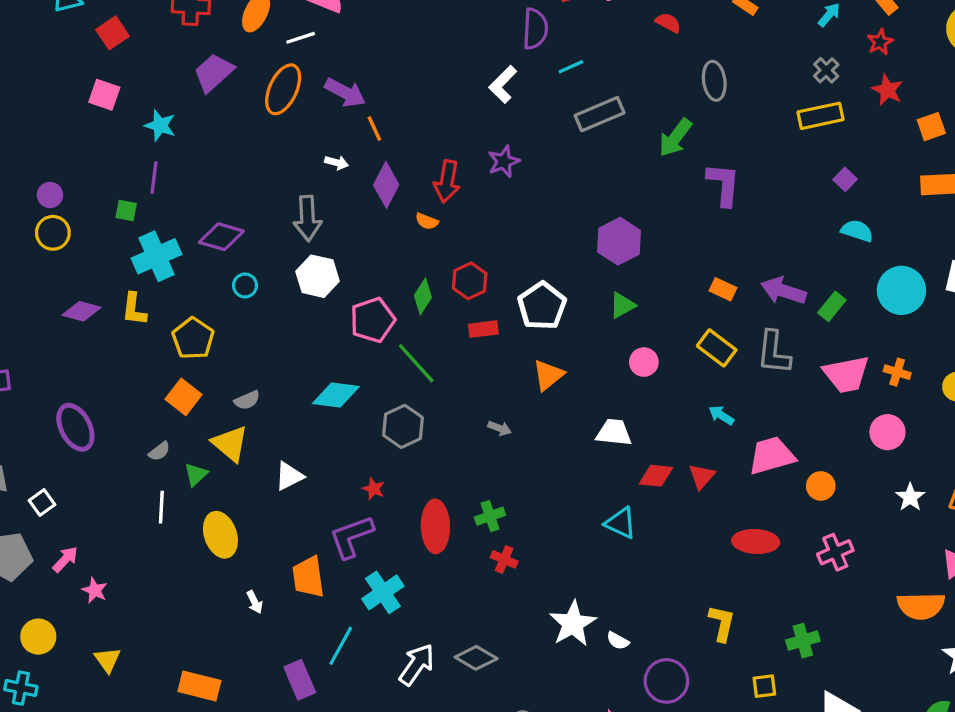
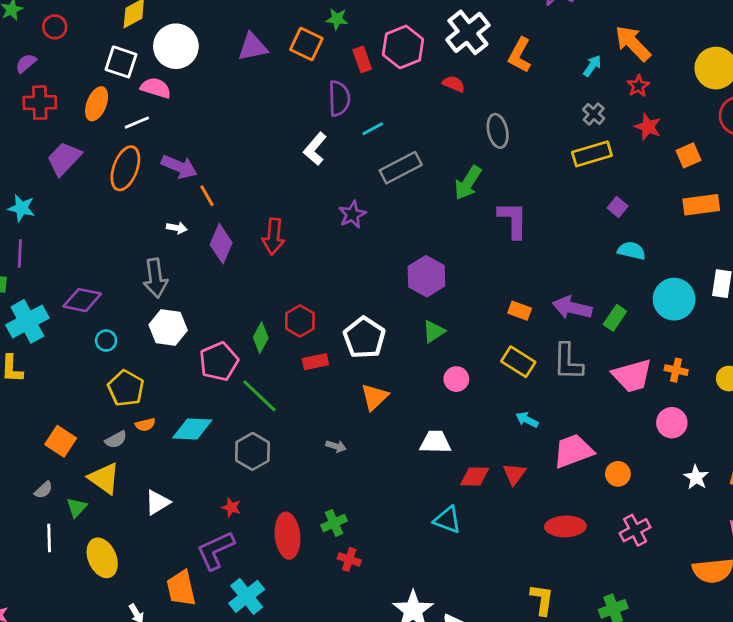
purple star: (504, 161) -> (352, 214), moved
orange semicircle: (427, 221) -> (145, 425), moved, turned -30
yellow pentagon: (193, 338) -> (126, 388), moved

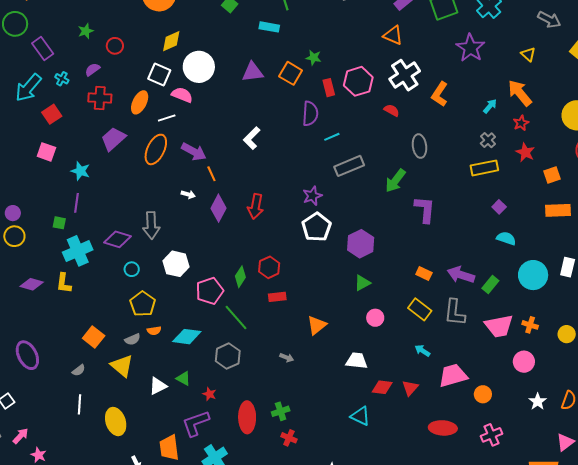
white L-shape: (315, 149) -> (252, 138), moved
gray arrow: (155, 278) -> (151, 225), moved
white pentagon: (364, 338) -> (317, 227), moved
green triangle: (77, 507) -> (183, 378), moved, turned -49

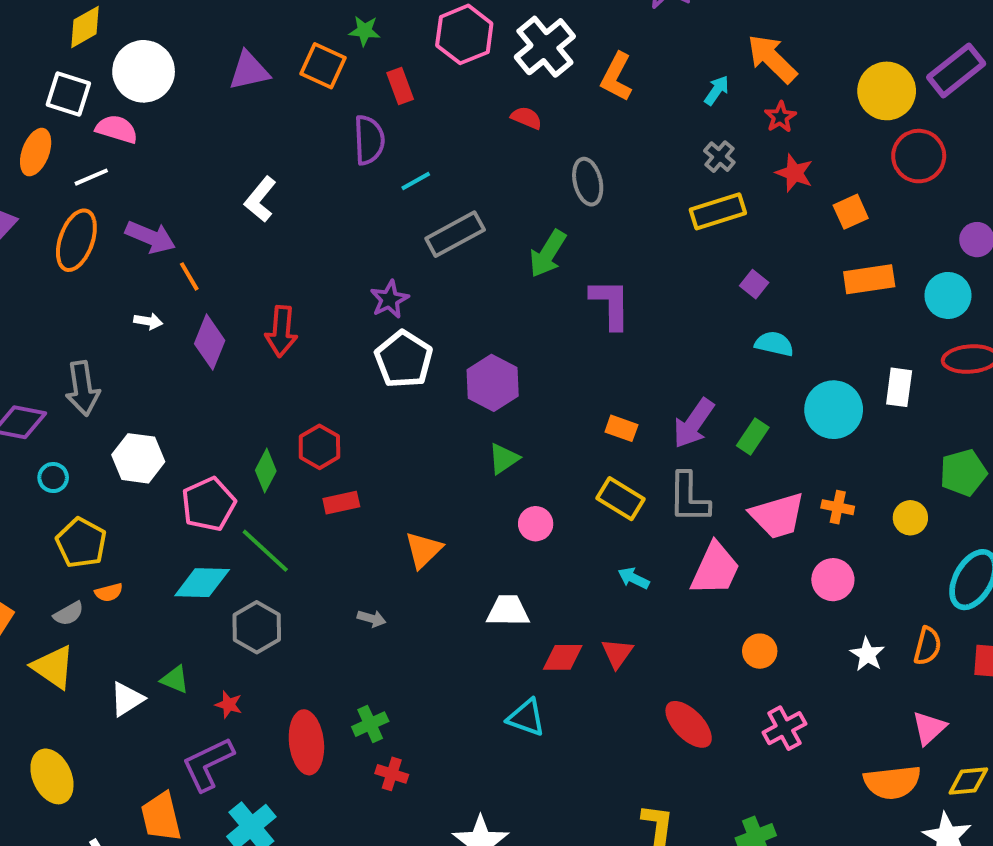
pink hexagon: (358, 81) -> (464, 34), moved
purple arrow: (461, 275) -> (694, 423), turned -68
cyan diamond: (187, 337) -> (202, 583), moved
pink trapezoid: (453, 375) -> (715, 569), moved, turned 136
red ellipse: (443, 428) -> (689, 724), turned 48

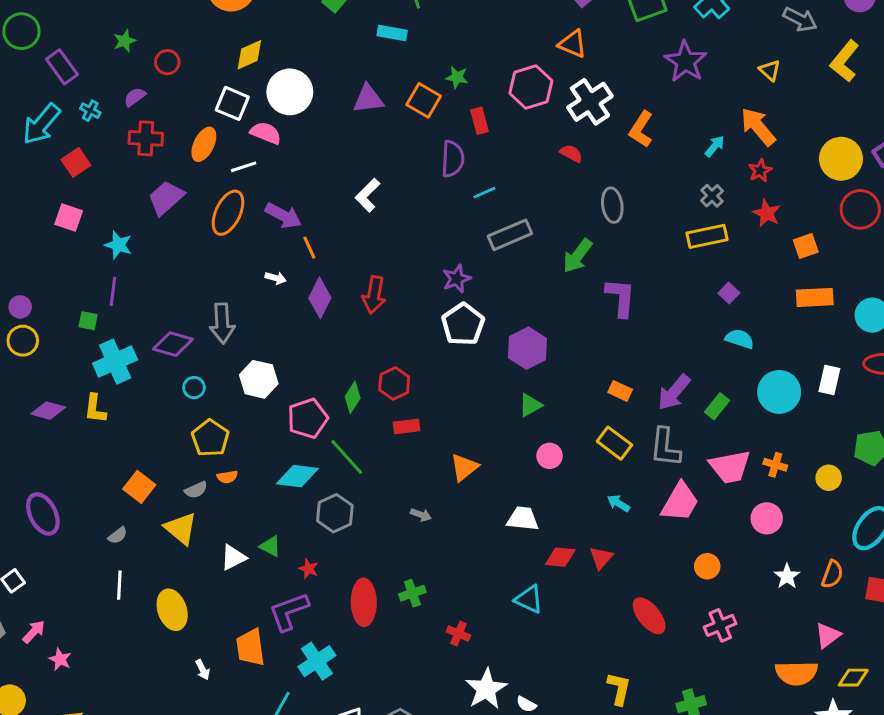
red cross: (392, 774) -> (458, 634), moved

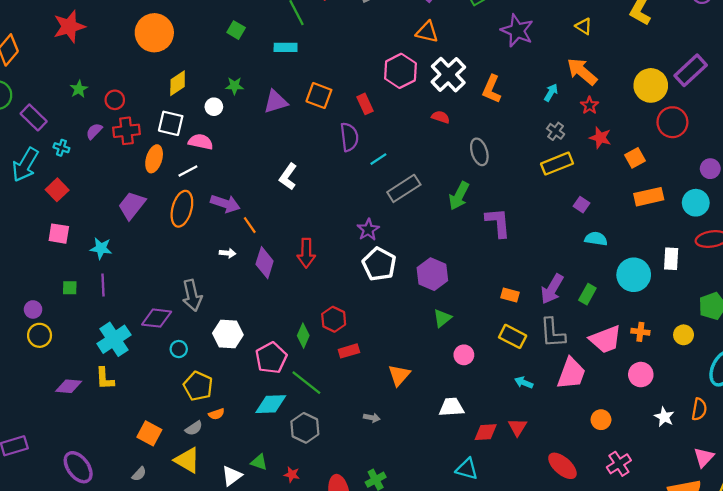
green star: (457, 77) -> (235, 86), moved
white circle: (290, 92) -> (214, 107), size x0.5
red cross: (146, 138) -> (127, 131), moved
green square: (88, 321) -> (70, 288), moved

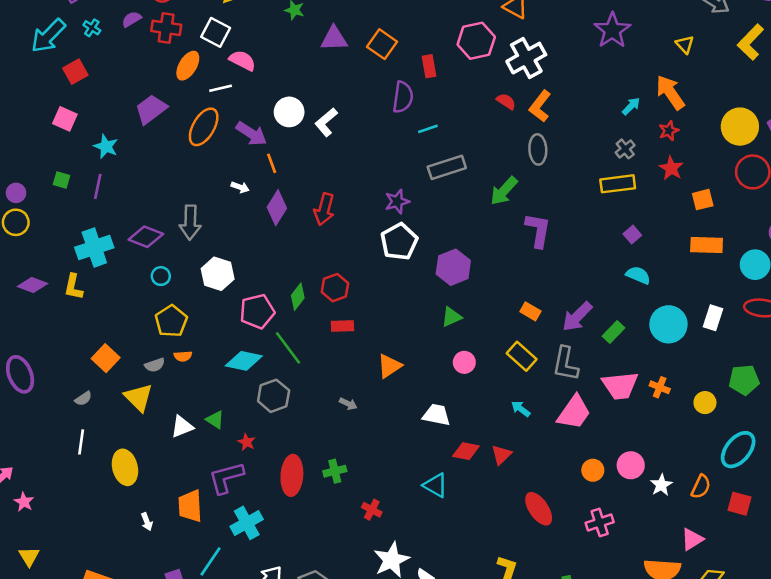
orange L-shape: (492, 89) -> (540, 106), moved
white circle: (214, 107) -> (289, 112), moved, size x1.5
pink circle: (641, 375) -> (631, 465), moved

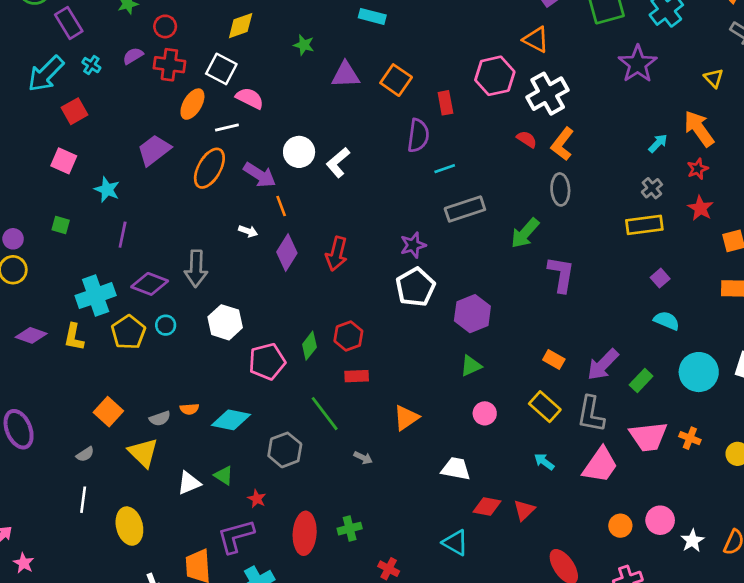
purple line: (98, 186) -> (123, 235), moved
yellow pentagon: (171, 321) -> (128, 332), moved
green line: (288, 348) -> (325, 414), moved
cyan diamond: (244, 361) -> (231, 420), moved

